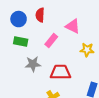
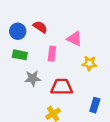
red semicircle: (40, 15) -> (40, 27), turned 120
pink rectangle: (51, 41) -> (52, 54), turned -32

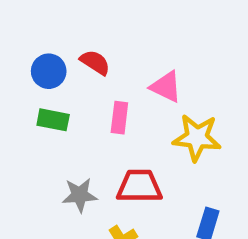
yellow star: (89, 63) -> (197, 138), size x1.5
gray star: (33, 78) -> (80, 195), moved

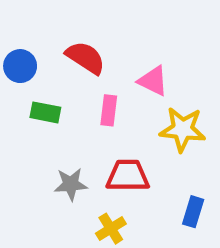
red semicircle: (95, 62) -> (86, 58), size x1.4
blue circle: (49, 71) -> (20, 66), moved

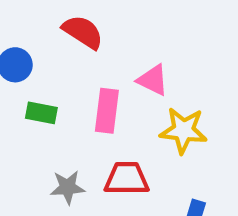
red semicircle: (86, 58) -> (83, 32), moved
pink rectangle: (109, 110) -> (107, 111), size x1.4

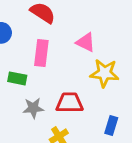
pink rectangle: (107, 111) -> (41, 53), moved
green rectangle: (41, 113) -> (17, 78), moved

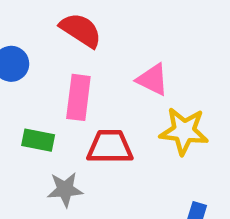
red trapezoid: (70, 103) -> (110, 147), moved

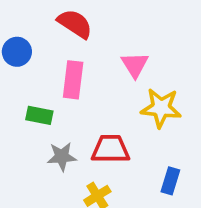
pink triangle: (153, 80) -> (135, 65), turned 32
red trapezoid: (110, 147) -> (110, 149), moved

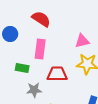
pink triangle: (135, 65) -> (82, 41), moved, turned 49
red trapezoid: (110, 149) -> (57, 74), moved

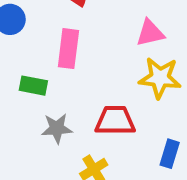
red trapezoid: (57, 74) -> (115, 121), moved

